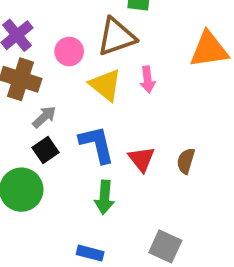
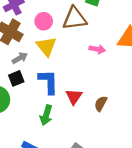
pink arrow: (148, 80) -> (97, 49), moved, turned -84
yellow triangle: (105, 85) -> (46, 46), moved

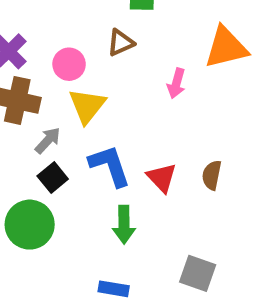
brown triangle: (75, 18) -> (121, 43), size x0.6
yellow triangle: (46, 46) -> (87, 106), turned 35
pink arrow: (97, 49) -> (176, 83), turned 112

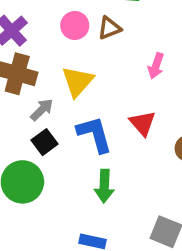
pink circle: (69, 64) -> (75, 25), moved
red triangle: (162, 178) -> (143, 123), moved

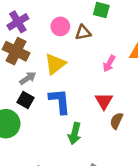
red triangle: (143, 123) -> (104, 101), moved
black square: (44, 142) -> (25, 100), turned -35
green arrow: (104, 186) -> (75, 133), moved

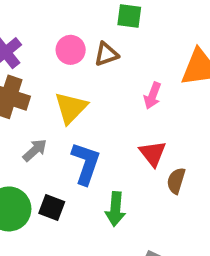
gray arrow: (28, 78) -> (35, 150), moved
black square: (25, 100) -> (52, 207), moved
blue L-shape: (60, 101) -> (86, 163), turned 32

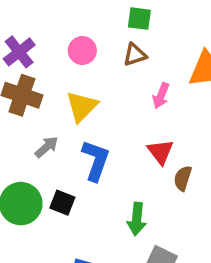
brown triangle: (106, 54) -> (135, 55), moved
green arrow: (115, 209) -> (137, 219), moved

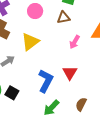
blue L-shape: (96, 160) -> (46, 81), moved
brown semicircle: (183, 178) -> (81, 104), moved
green arrow: (137, 219) -> (51, 108), turned 30

